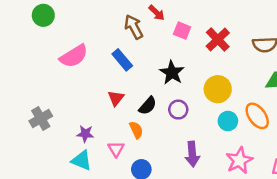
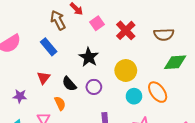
pink square: (182, 31) -> (97, 23), turned 32
black semicircle: (148, 106) -> (69, 84), turned 98
purple star: (85, 134) -> (20, 96), moved

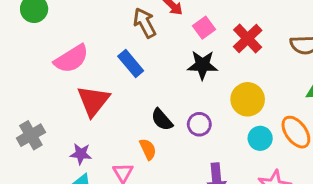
black star: (89, 57) -> (202, 65), moved, turned -30
red triangle: (44, 78) -> (93, 101), moved, size x1.6
purple star: (20, 96) -> (81, 154), moved

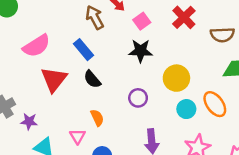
red cross: (248, 39) -> (184, 17), moved
black semicircle: (162, 120) -> (92, 79), moved
purple star: (81, 154) -> (29, 121), moved

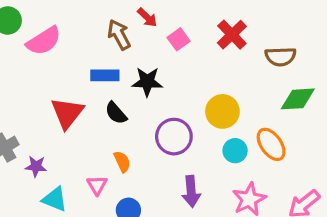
pink semicircle: (36, 46) -> (44, 41), moved
blue rectangle: (84, 50) -> (105, 75), turned -50
black star: (141, 51) -> (147, 82), moved
purple circle: (138, 98) -> (174, 137), size x1.5

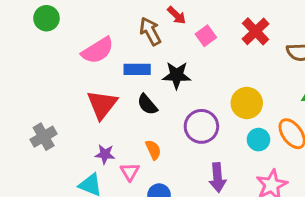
pink semicircle: (44, 41) -> (98, 50), moved
purple star: (36, 166) -> (105, 154), moved

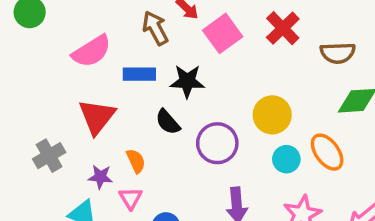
pink square: (206, 36) -> (223, 33), size x1.5
black semicircle: (147, 104) -> (168, 122), moved
gray cross: (44, 137) -> (49, 156), moved
orange semicircle: (153, 150) -> (136, 161), moved

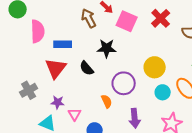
pink square: (223, 33) -> (127, 21), turned -30
pink semicircle: (92, 51) -> (38, 31), moved, turned -60
blue rectangle: (139, 74) -> (63, 44), moved
black semicircle: (168, 122) -> (87, 68), moved
orange semicircle: (136, 161) -> (107, 101), moved

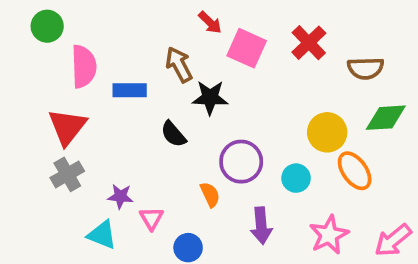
brown arrow: (89, 18) -> (179, 65), moved
yellow circle: (155, 67) -> (327, 132), moved
red triangle: (56, 68) -> (67, 127), moved
cyan circle: (163, 92) -> (296, 178), moved

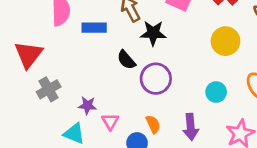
red triangle: (67, 127) -> (28, 54), moved
yellow circle: (327, 132) -> (225, 41), moved
purple circle: (241, 162) -> (156, 79), moved
orange semicircle: (210, 195) -> (153, 124), moved

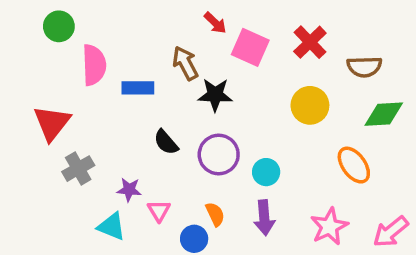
black semicircle: (126, 60) -> (166, 142), moved
cyan circle: (216, 92) -> (266, 172), moved

